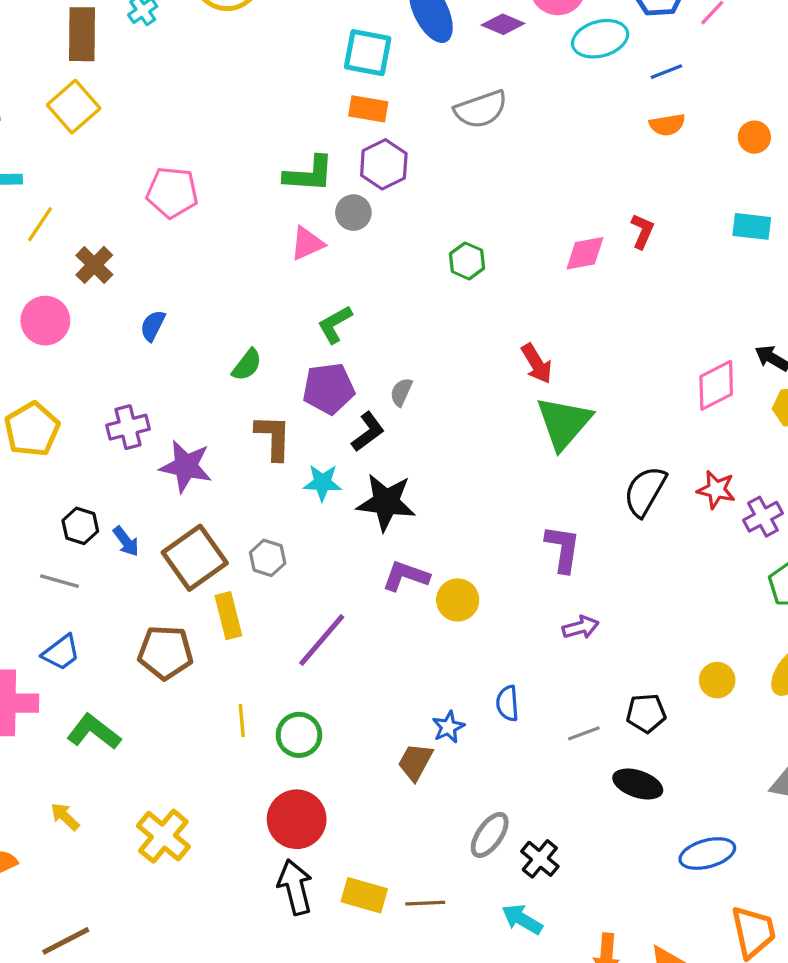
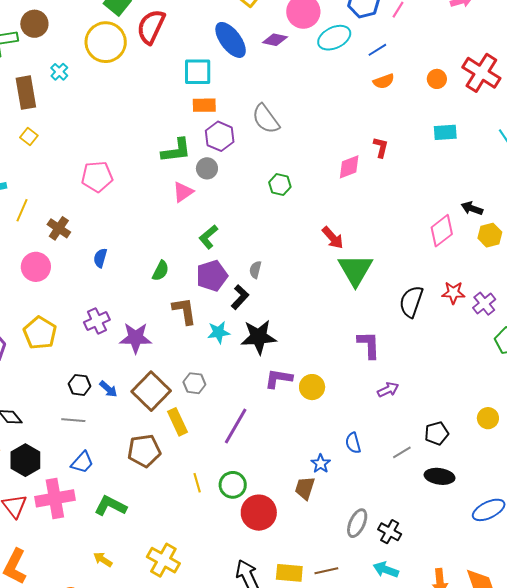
yellow square: (74, 107) -> (29, 137), size x0.6
gray semicircle: (481, 109) -> (266, 119), moved, turned 84
yellow circle: (717, 680) -> (488, 418), moved
red circle: (297, 819) -> (259, 513), moved

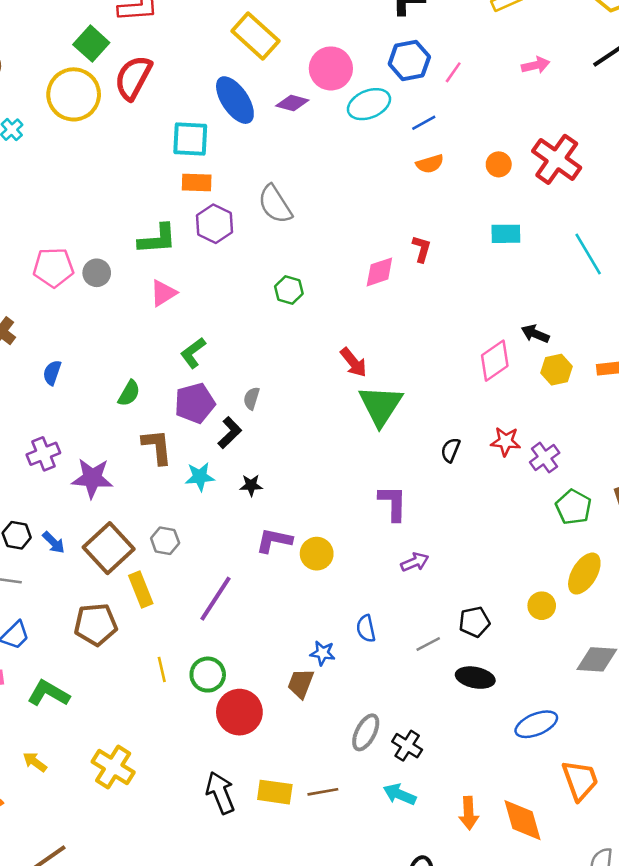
gray circle: (207, 168) -> (97, 273), moved
black semicircle: (411, 302) -> (451, 450), size x0.6
black star: (259, 337) -> (251, 485), size x0.5
blue star: (321, 464) -> (323, 653), turned -30

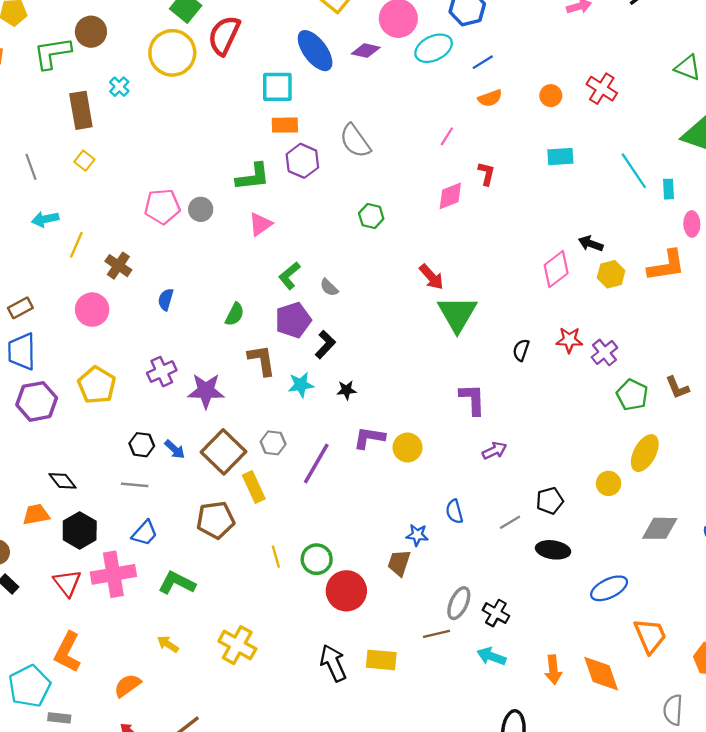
pink line: (453, 72) -> (447, 136), moved
red cross: (557, 159) -> (602, 89), size x0.7
gray semicircle: (251, 398) -> (329, 287), moved, turned -60
purple line: (215, 599) -> (316, 463), moved
brown line: (323, 792) -> (436, 634), moved

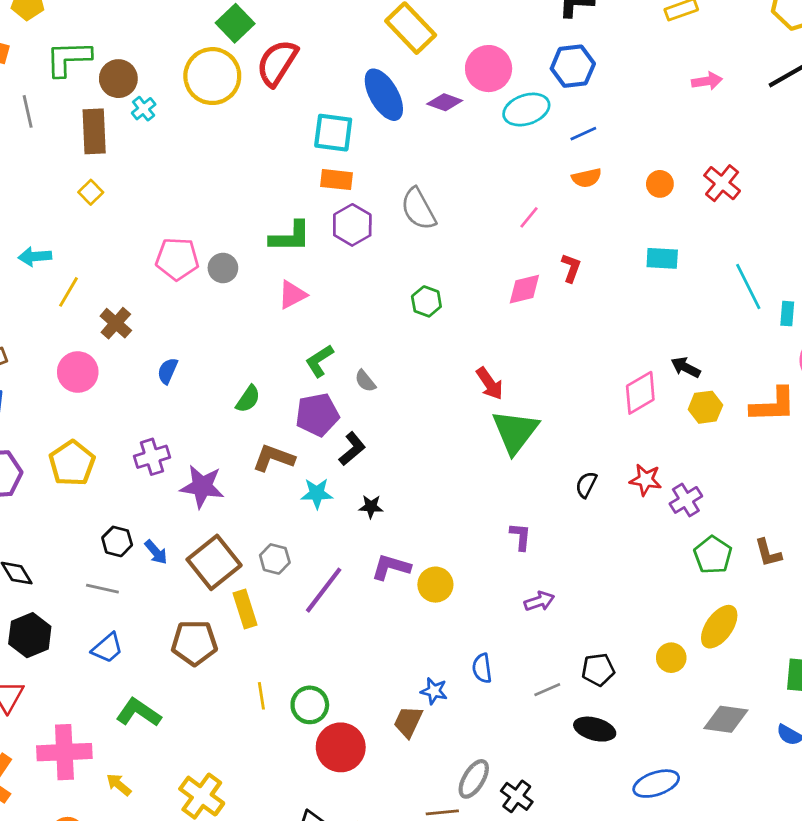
brown circle: (91, 32) -> (118, 79), moved
gray line: (31, 167) -> (28, 111), moved
brown L-shape: (262, 360) -> (274, 458), turned -68
purple L-shape: (472, 399) -> (521, 537), size x0.7
pink cross: (113, 574) -> (64, 752), moved

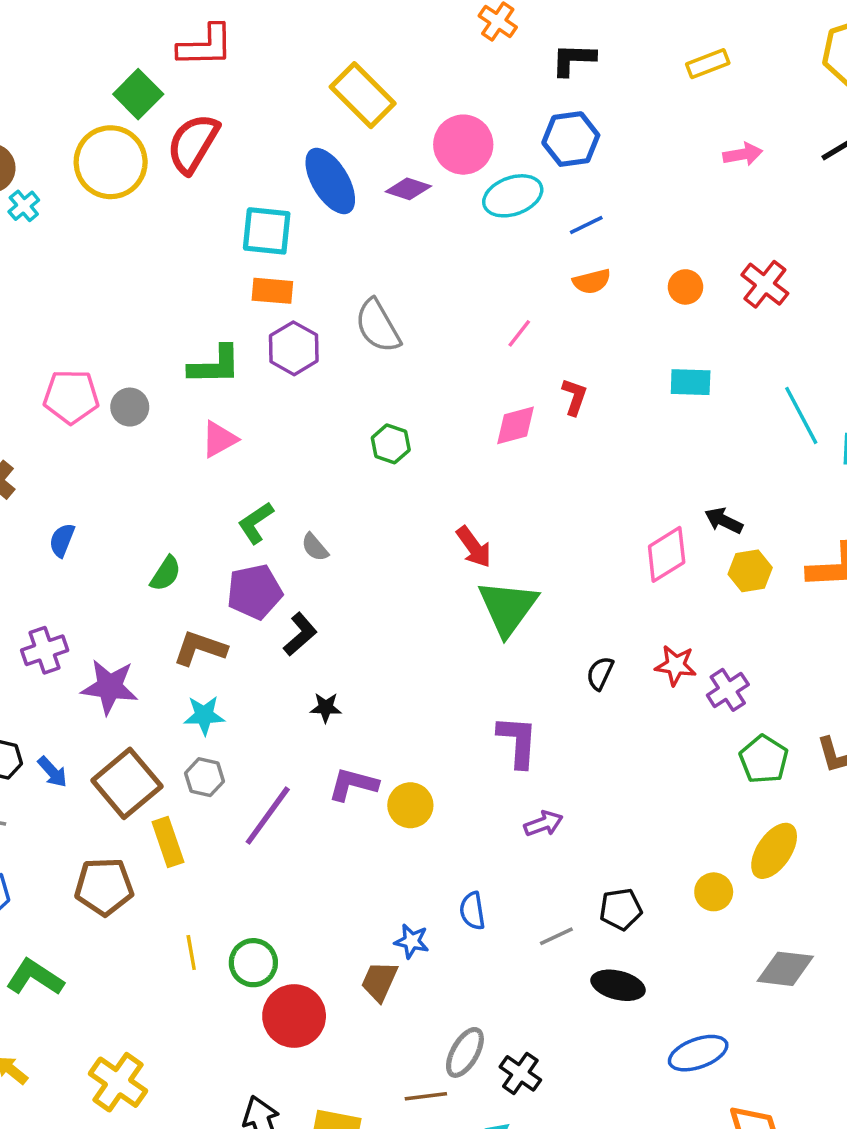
cyan star: (317, 493) -> (204, 715), moved
purple L-shape: (521, 537) -> (518, 741), size x1.5

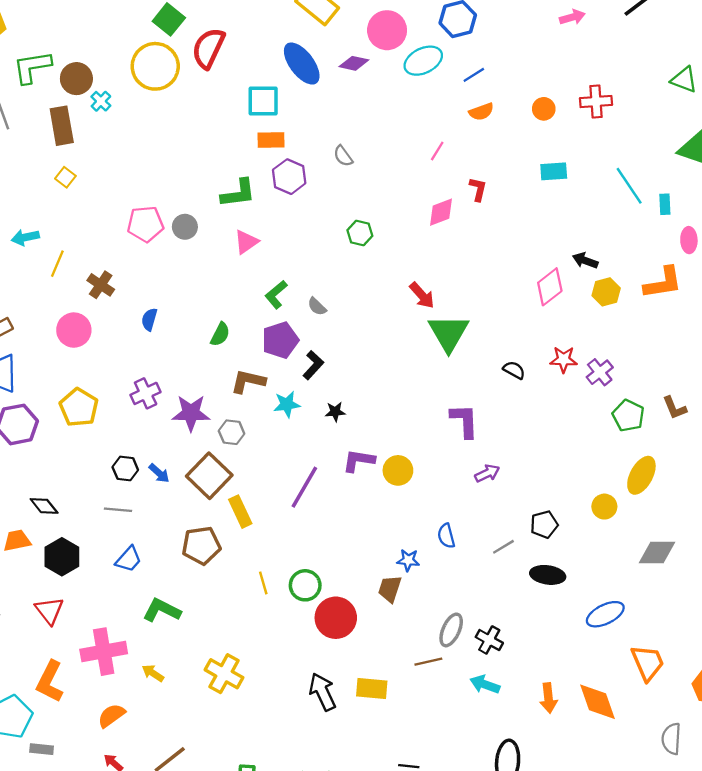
red cross: (765, 284) -> (596, 102), turned -36
gray semicircle: (378, 326) -> (343, 156), size x0.6
black semicircle: (600, 673) -> (514, 370), turned 100
cyan star: (204, 715) -> (287, 404), moved
gray hexagon: (204, 777) -> (232, 432), moved

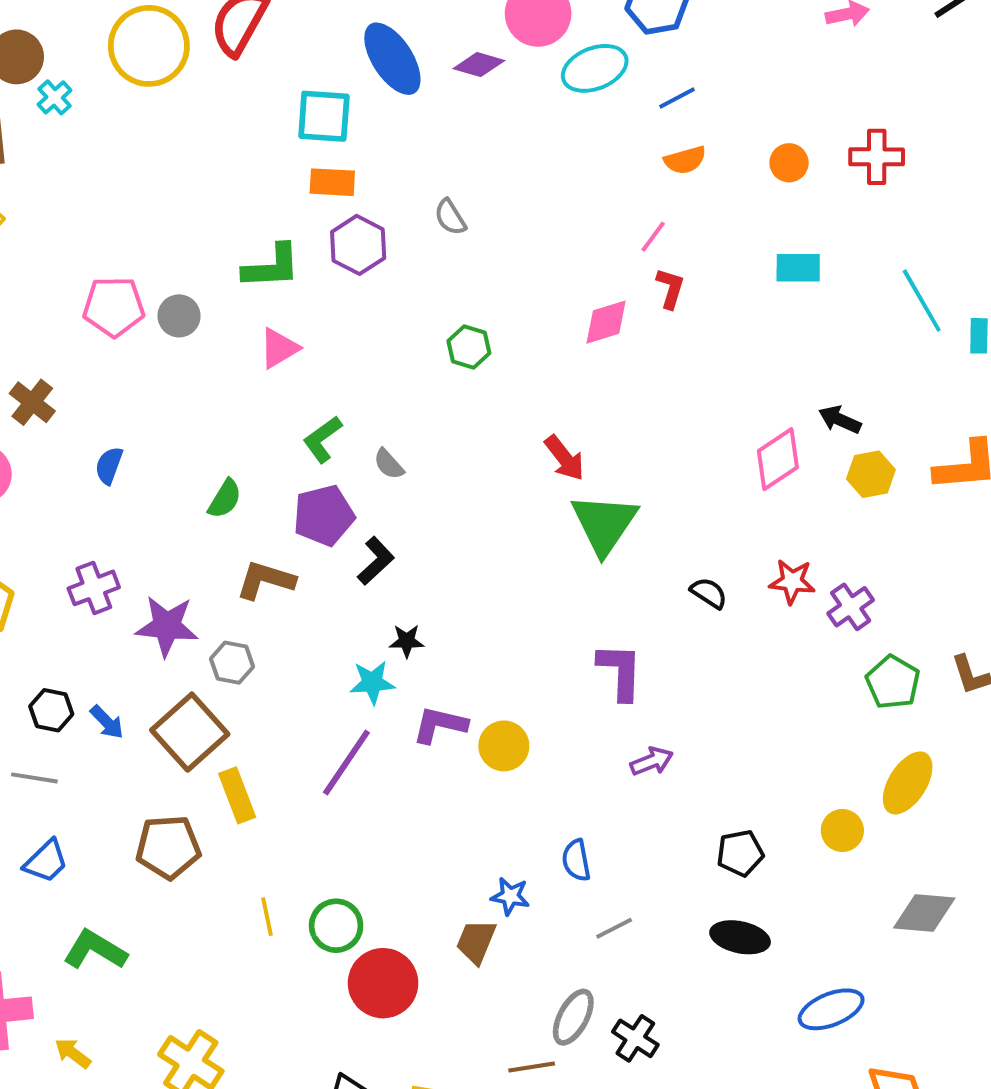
pink line: (437, 151) -> (653, 237), moved
cyan star: (287, 404) -> (372, 682), moved
gray line: (503, 547) -> (614, 928), moved

